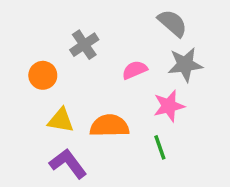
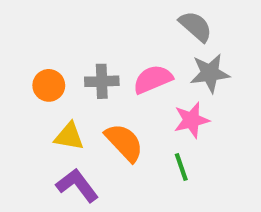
gray cross: (84, 45) -> (102, 81), moved, turned 32
pink semicircle: (135, 70) -> (153, 79), size x1.4
orange semicircle: (109, 126) -> (124, 142), turned 48

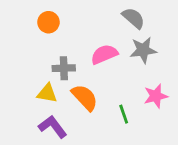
gray cross: (102, 81) -> (64, 68), moved
orange circle: (49, 85) -> (48, 22), moved
pink star: (191, 120) -> (156, 96), moved

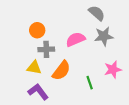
orange circle: (48, 22) -> (37, 30), moved
orange semicircle: (85, 97) -> (61, 71), turned 80

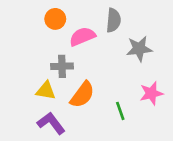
gray semicircle: (97, 13) -> (113, 20), moved, turned 54
orange circle: (37, 30) -> (55, 19), moved
pink semicircle: (75, 39) -> (82, 37), moved

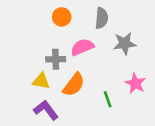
orange circle: (55, 19) -> (62, 17), moved
pink semicircle: (82, 37) -> (82, 47), moved
pink star: (151, 93) -> (135, 83), turned -30

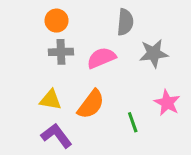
orange circle: (62, 17) -> (57, 21), moved
gray cross: (56, 59) -> (61, 52), moved

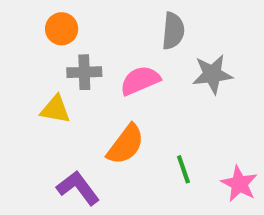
orange circle: (57, 21) -> (62, 29), moved
yellow triangle: (51, 100) -> (55, 109), moved
pink star: (167, 103) -> (239, 184), moved

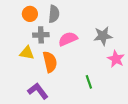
gray semicircle: (173, 31) -> (54, 14), moved
orange semicircle: (126, 144) -> (50, 62), moved, turned -50
pink star: (239, 184) -> (116, 59), moved

